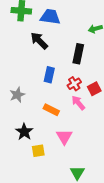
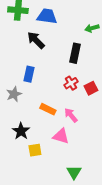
blue rectangle: (49, 75) -> (29, 74), moved
pink arrow: (78, 103) -> (71, 115), moved
pink triangle: (64, 137) -> (61, 136), turned -42

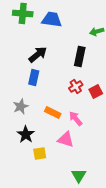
black arrow: (36, 40) -> (38, 54), moved, turned 96
gray star: (14, 94) -> (21, 106), moved

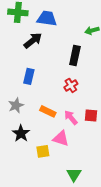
black arrow: (38, 54) -> (33, 40), moved
red square: (96, 91) -> (91, 115), moved, turned 32
yellow square: (40, 153) -> (43, 151), moved

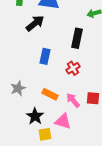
blue rectangle: (29, 76) -> (45, 56), moved
black star: (21, 133) -> (35, 116), moved

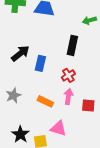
black arrow: (35, 23) -> (20, 53), moved
pink arrow: (73, 100) -> (68, 96), moved, turned 49
black star: (35, 116) -> (20, 134), moved

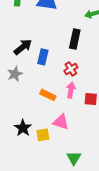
gray star: (13, 95) -> (15, 74), moved

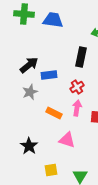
blue rectangle: (43, 57) -> (49, 75), turned 70
gray star: (15, 74) -> (30, 92), moved
yellow square: (43, 135) -> (51, 170), moved

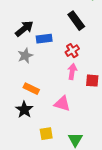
black rectangle: (81, 57) -> (76, 21), turned -48
orange rectangle: (54, 113) -> (31, 89), moved

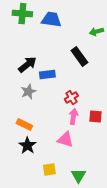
red cross: (72, 51) -> (71, 98), moved
pink arrow: (72, 72) -> (73, 117), moved
orange rectangle: (31, 89) -> (24, 125), moved

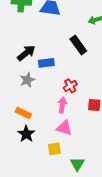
pink arrow: (73, 117) -> (62, 105), moved
yellow square: (49, 170) -> (54, 149), moved

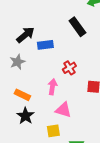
gray star: (27, 80) -> (17, 62), moved
pink arrow: (62, 105) -> (52, 87), moved

